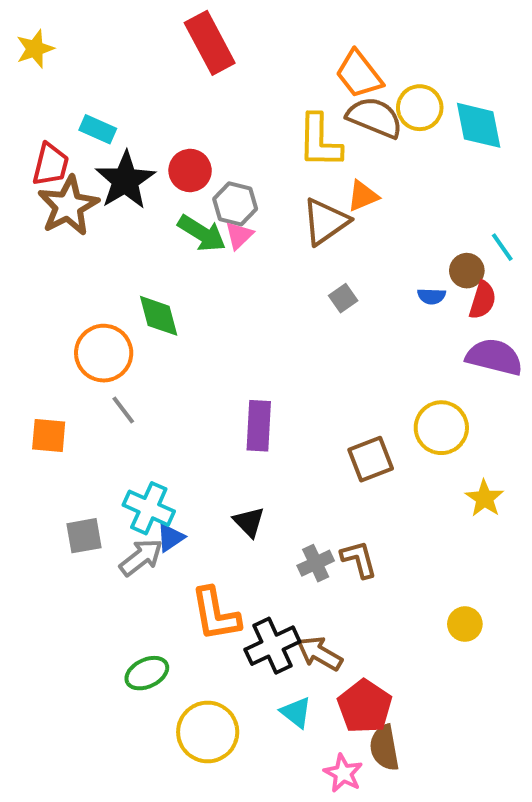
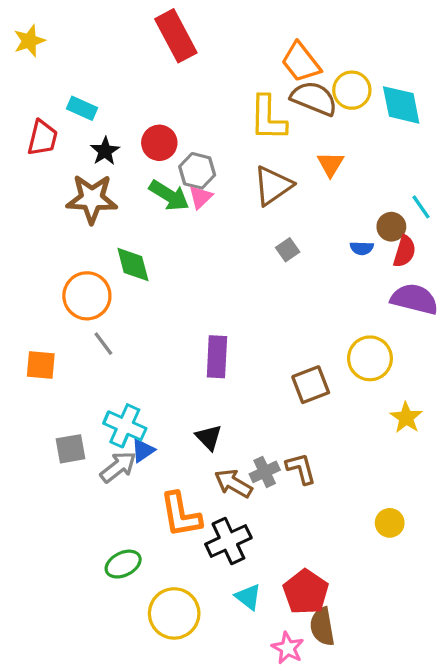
black star: (125, 180) -> (105, 151), size x0.6
orange triangle: (363, 196) -> (330, 164), moved, turned -36
brown star: (68, 206) -> (92, 199), moved, turned 30
brown arrow: (320, 653) -> (233, 483), moved

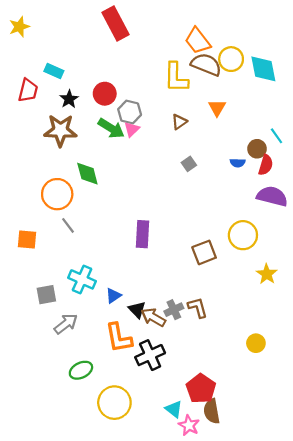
brown triangle: (273, 186) -> (179, 122), size x0.6
black triangle: (209, 437) -> (137, 310), moved
blue triangle: (143, 451) -> (113, 296), moved
gray arrow: (118, 467) -> (66, 324), moved
cyan triangle: (248, 597) -> (174, 409), moved

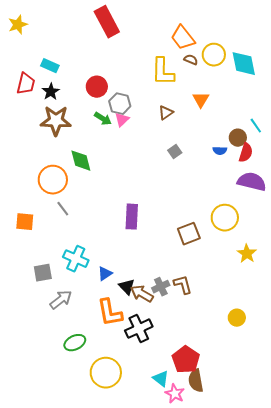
brown semicircle: (206, 65) -> (191, 60), size x0.5
black star: (69, 99) -> (51, 92), moved
green arrow: (111, 128) -> (103, 119), size x0.7

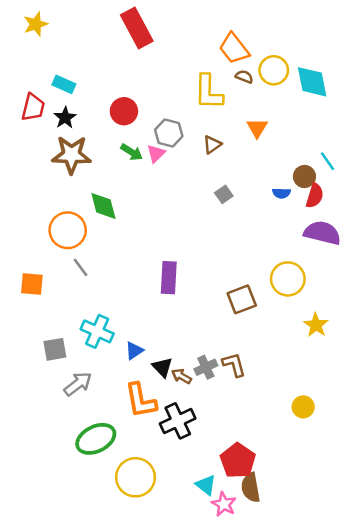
yellow star: (18, 25) -> (36, 24), moved
gray hexagon: (120, 104) -> (169, 133), moved
brown arrow: (142, 294) -> (182, 376), size x0.7
green ellipse: (75, 343) -> (96, 439), size x1.4

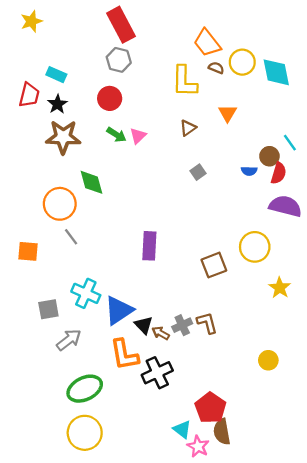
gray hexagon: (169, 133) -> (119, 60), moved
blue triangle: (134, 351) -> (119, 310), size x1.8
yellow circle: (135, 477) -> (85, 433), moved

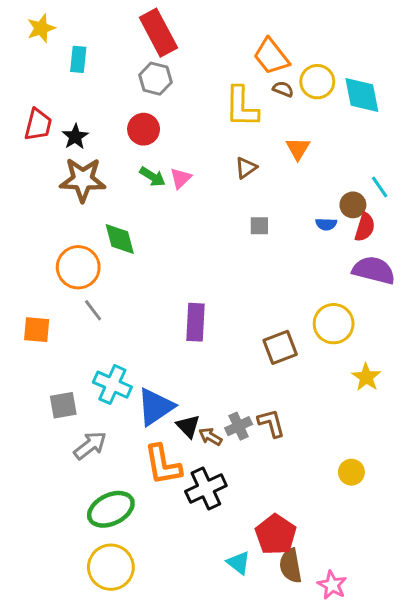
cyan rectangle: (56, 75) -> (78, 59), moved, turned 72
gray square: (198, 172) -> (259, 226), turned 35
pink star: (198, 446) -> (332, 585), moved

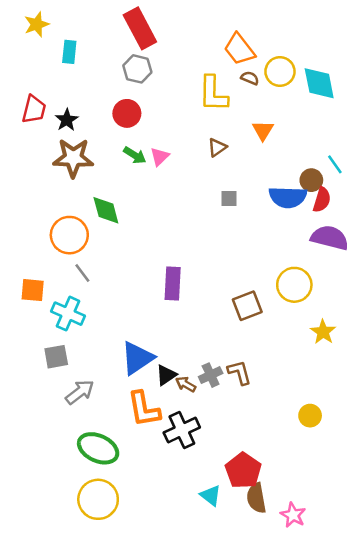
blue semicircle: (326, 224) -> (288, 197), size x2.0
cyan cross: (112, 385) -> (68, 314), moved
black triangle: (188, 426) -> (166, 375), turned 40
green ellipse: (111, 509) -> (98, 448), turned 51

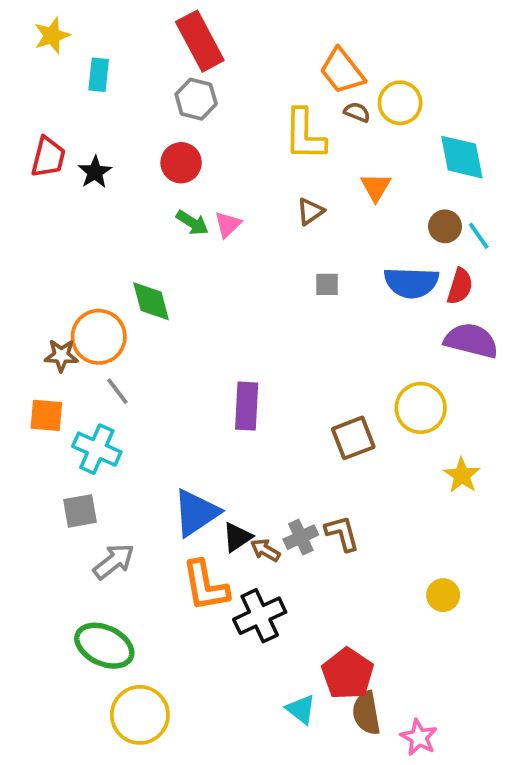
cyan diamond: (319, 83) -> (462, 157), moved
brown star: (73, 158) -> (61, 356), moved, size x0.6
brown circle: (311, 180) -> (445, 226), moved
green ellipse: (98, 448) -> (104, 646), moved

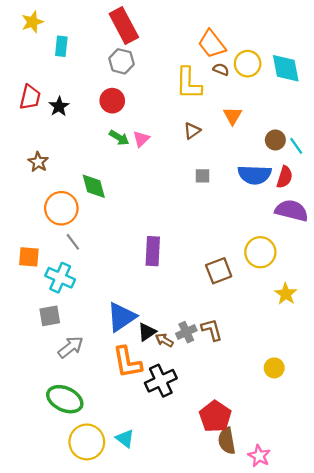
cyan diamond: (462, 157) -> (286, 68), moved
brown star: (61, 356) -> (38, 162), moved, turned 30
cyan triangle: (301, 709) -> (125, 439), moved

